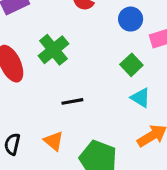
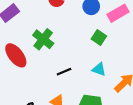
cyan triangle: (141, 98) -> (99, 69), moved

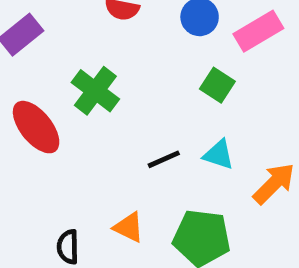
black line: (64, 72) -> (164, 159), moved

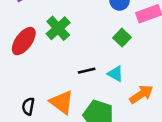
red ellipse: (36, 127) -> (24, 41), turned 64
orange triangle: (129, 227) -> (62, 102), size x1.5

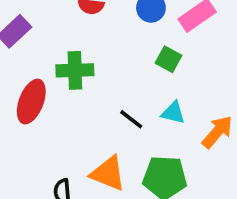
green cross: (58, 28) -> (75, 70), turned -35
black line: (87, 71) -> (131, 119), turned 66

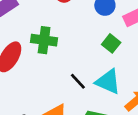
cyan triangle: (173, 113) -> (108, 82), size x1.5

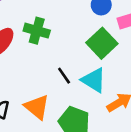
green square: (111, 43) -> (102, 43), size x1.6

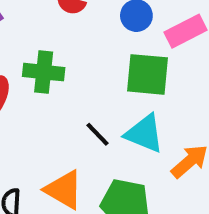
green square: (102, 43) -> (148, 74), turned -32

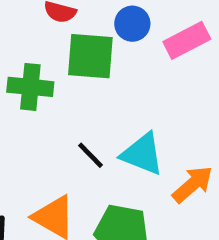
green square: (148, 74) -> (90, 56), moved

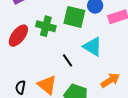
cyan triangle: (142, 154) -> (93, 47), moved

